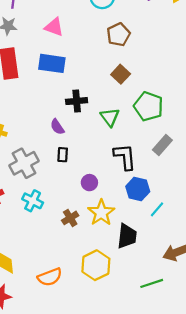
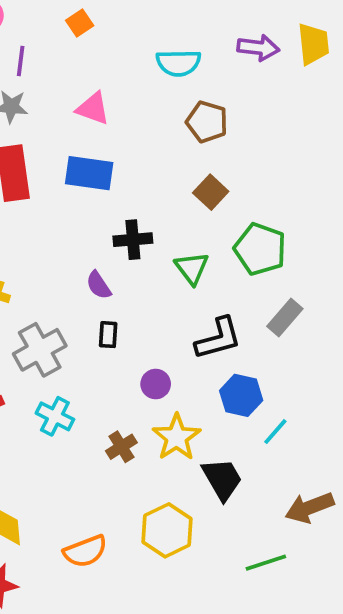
brown pentagon: (118, 34) -> (207, 122), turned -30
black L-shape: (125, 157) -> (218, 338), turned 80
black trapezoid: (127, 236) -> (222, 479), turned -36

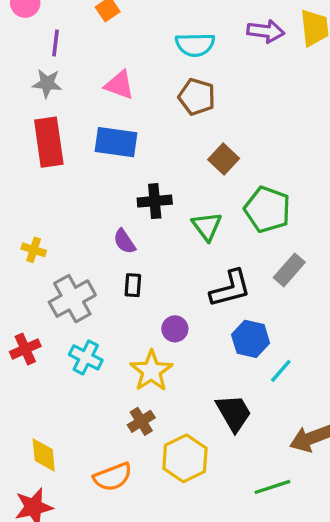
brown pentagon: (207, 122) -> (197, 97), moved
yellow star: (177, 437) -> (151, 371), moved
brown cross: (121, 447) -> (141, 421), moved

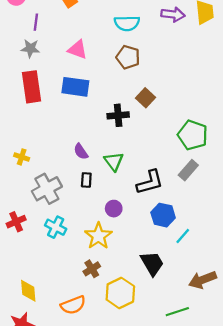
black cross: (155, 201) -> (118, 115), moved
green pentagon: (267, 209) -> (193, 135), moved
green triangle: (207, 226) -> (114, 161), moved

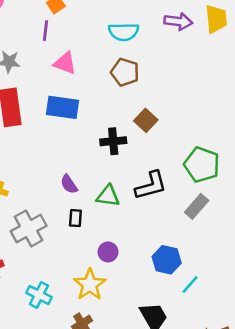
purple line: (36, 22) -> (45, 31), moved
green triangle: (114, 161) -> (108, 196), turned -45
black L-shape: (150, 182) -> (151, 186), moved
cyan cross: (56, 227) -> (39, 295), moved

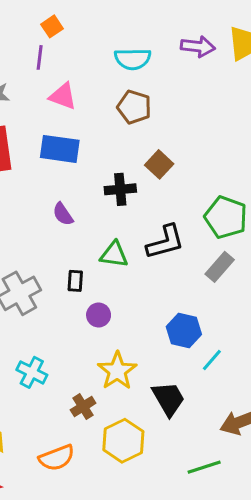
purple semicircle: (69, 184) -> (63, 214), moved
purple circle: (108, 252) -> (99, 315), moved
yellow star: (90, 285) -> (117, 371), moved

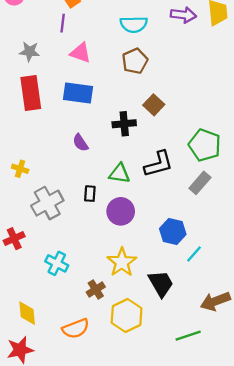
brown pentagon: (134, 107) -> (135, 61), turned 30
purple circle: (99, 315) -> (121, 211), moved, size x1.5

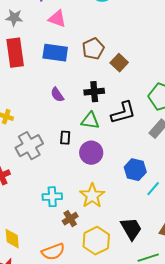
brown pentagon: (135, 61) -> (93, 49), moved
black cross: (124, 124) -> (94, 92), moved
cyan cross: (57, 263) -> (52, 197), moved, turned -30
black trapezoid: (161, 284) -> (131, 229), moved

